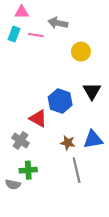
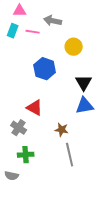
blue hexagon: (60, 101) -> (45, 69), moved
blue triangle: (93, 139) -> (85, 106), moved
gray semicircle: (13, 184) -> (12, 176), moved

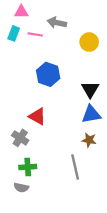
yellow circle: (74, 47) -> (89, 42), moved
brown star: (62, 130) -> (89, 140), moved
gray semicircle: (12, 176) -> (21, 187), moved

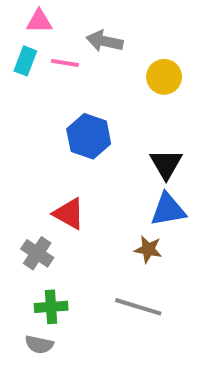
brown star: (89, 140) -> (148, 249), moved
gray line: (75, 167) -> (138, 307), turned -60

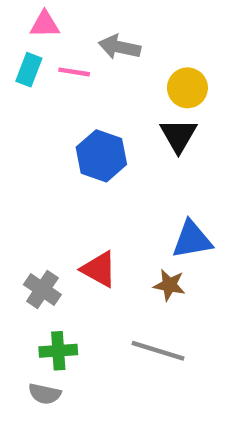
black triangle: (166, 164) -> (178, 135), moved
red triangle: (69, 214) -> (99, 269), moved

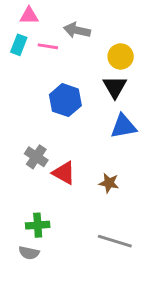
blue triangle: (192, 240) -> (123, 126), moved
gray cross: (42, 290) -> (36, 157), moved
gray line: (158, 351) -> (115, 241), moved

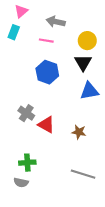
pink triangle: (29, 16) -> (21, 11), turned -40
pink line: (48, 46) -> (46, 41), moved

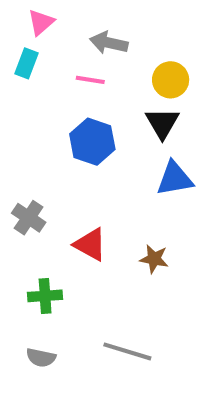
gray cross: (26, 113) -> (29, 218), moved
green cross: (27, 163) -> (45, 296), moved
gray line: (83, 174) -> (127, 351), moved

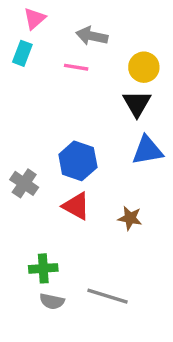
blue hexagon: (92, 142) -> (78, 161), moved
green cross: (45, 296) -> (43, 268), moved
gray semicircle: (41, 358) -> (52, 301), moved

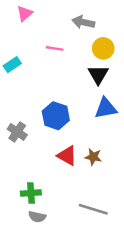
gray arrow: (92, 36) -> (83, 22), moved
cyan rectangle: (22, 53) -> (12, 65), moved, turned 35
red triangle: (76, 206) -> (67, 156), moved
gray line: (107, 296) -> (93, 209), moved

